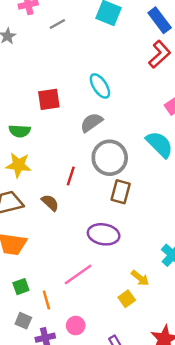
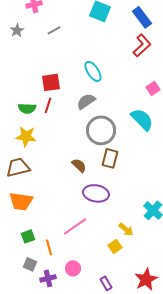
gray line: (57, 24) -> (54, 30), moved
red line: (71, 176) -> (48, 105), moved
brown semicircle: (50, 203) -> (79, 165), moved

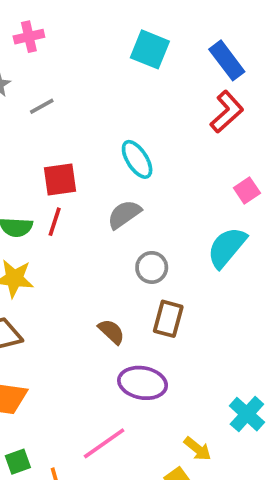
gray line: (54, 30) -> (42, 106), moved
cyan semicircle: (142, 119) -> (227, 247), turned -95
gray circle: (101, 130) -> (152, 267), size x0.6

